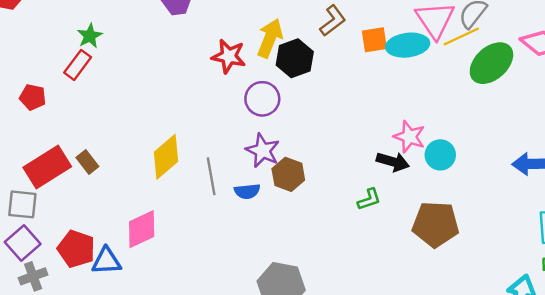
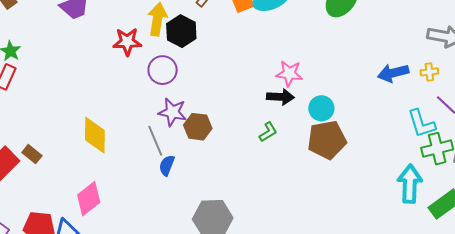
cyan circle: (440, 155) -> (321, 108), moved
yellow diamond: (166, 157) -> (95, 135), turned -36
gray line: (211, 176) -> (155, 141), moved
blue semicircle: (247, 191) -> (167, 165), moved, turned 130

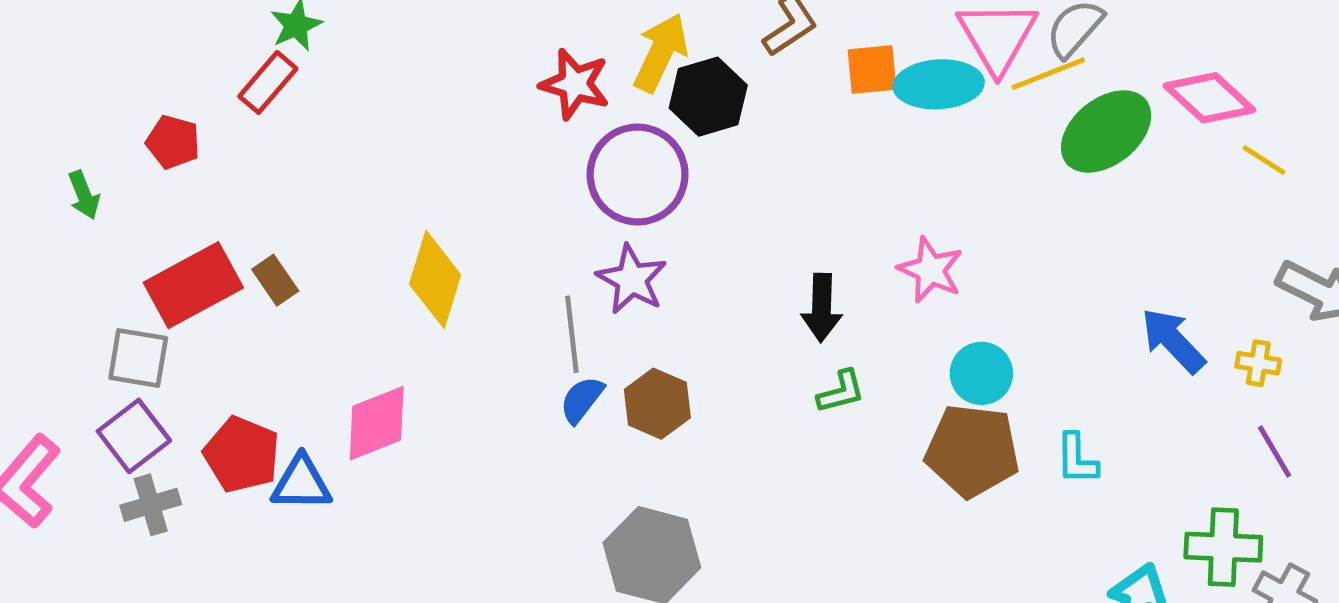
purple circle: (163, 70) -> (638, 175), size x1.4
blue arrow: (393, 73) -> (1173, 341), turned 44
black arrow: (280, 97) -> (822, 308), moved, turned 72
cyan L-shape: (421, 124) -> (1077, 459), moved, size x0.7
brown hexagon: (198, 127) -> (657, 404), moved

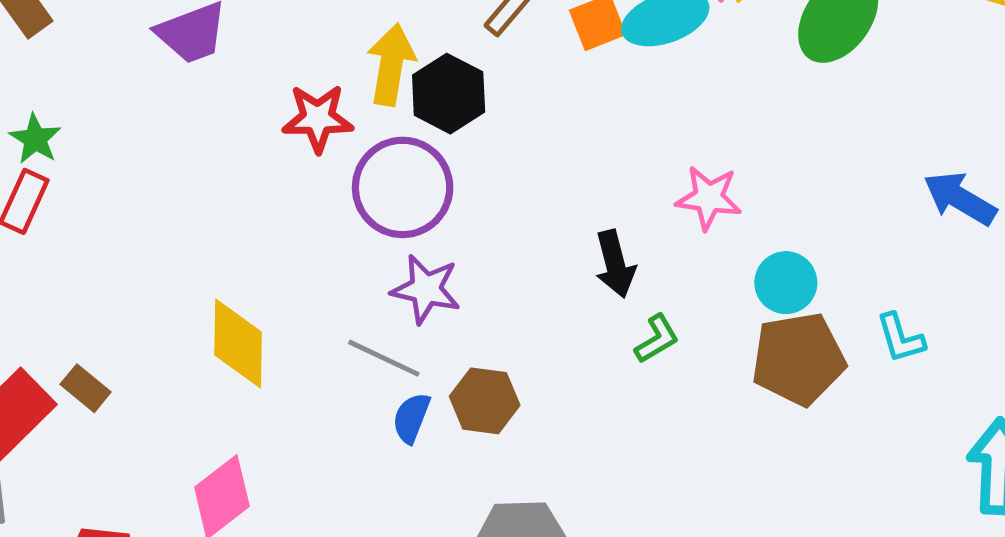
gray line: (572, 334) -> (384, 358), turned -42

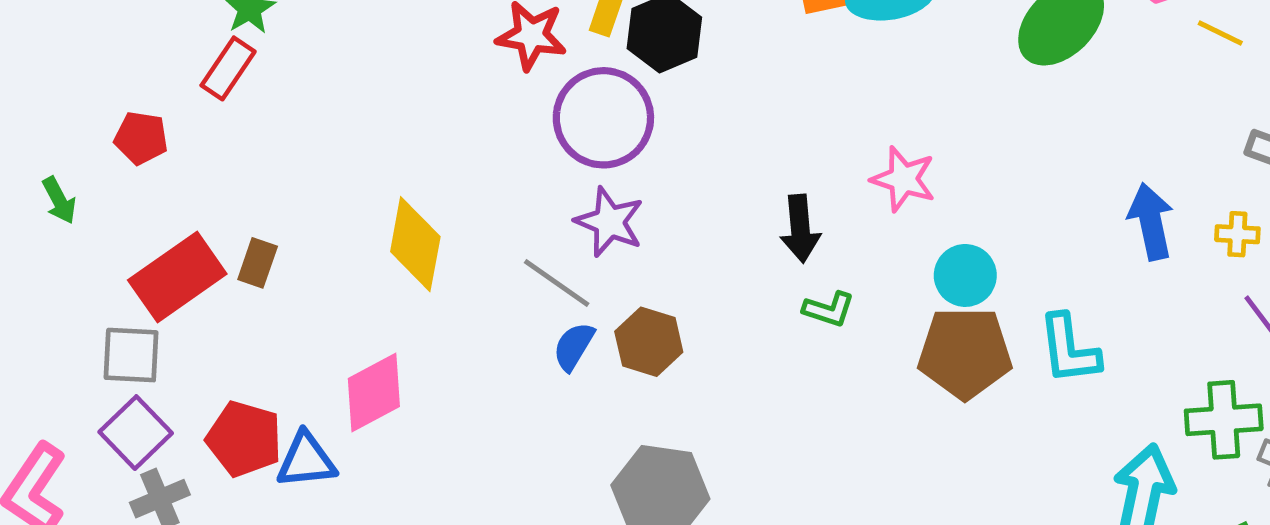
blue arrow: (960, 198) -> (1151, 222), turned 38
cyan L-shape: (901, 338) -> (1069, 349), size x1.4
green L-shape: (657, 339) -> (829, 309), turned 39
brown rectangle: (86, 388) -> (258, 263), turned 60

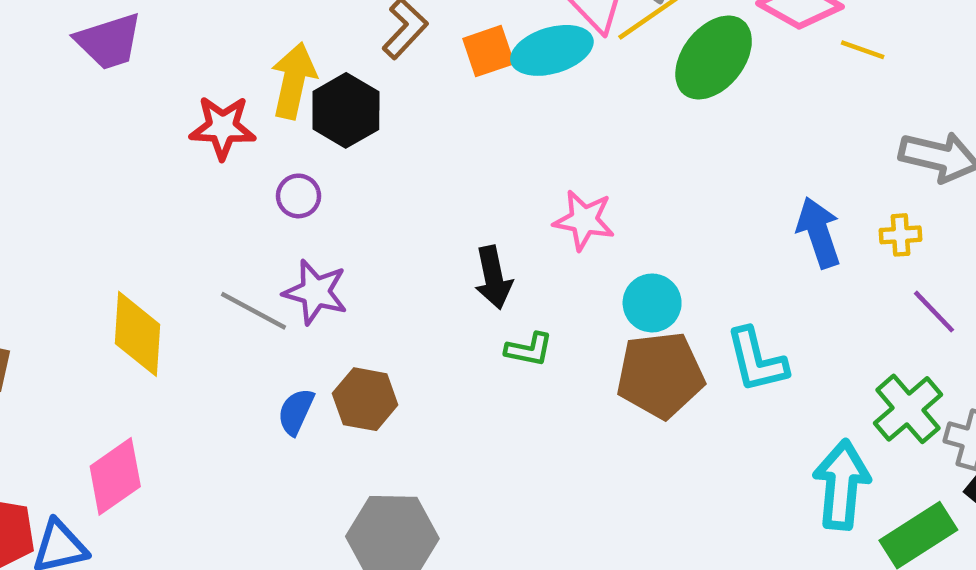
purple circle: (603, 118) -> (299, 196), size x0.5
gray line: (557, 283) -> (254, 311), moved
green cross: (1224, 420) -> (908, 409), turned -30

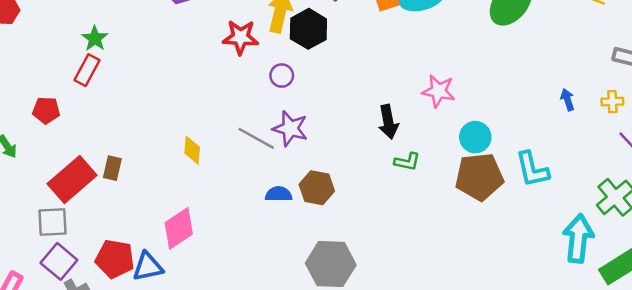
blue arrow: (819, 233) -> (567, 100), size x0.6
yellow diamond: (137, 334) -> (192, 150), size x0.6
blue semicircle: (296, 412) -> (279, 194), turned 65

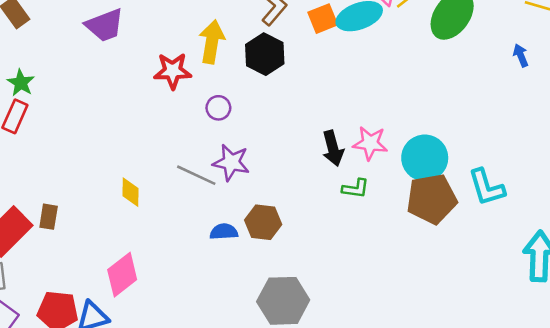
black hexagon: (308, 29) -> (265, 54), moved
pink star: (439, 91) -> (370, 143), moved
blue arrow: (567, 100) -> (521, 55), moved
cyan circle: (475, 137) -> (425, 158), size x1.4

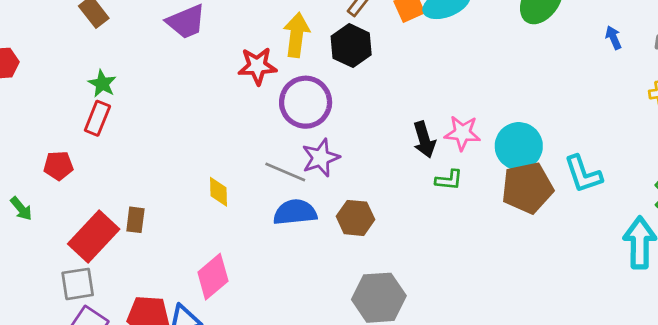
purple circle: (218, 108) -> (306, 102), size x2.0
purple star: (231, 162) -> (321, 158), turned -30
blue semicircle: (224, 232) -> (295, 212), moved, size x1.5

